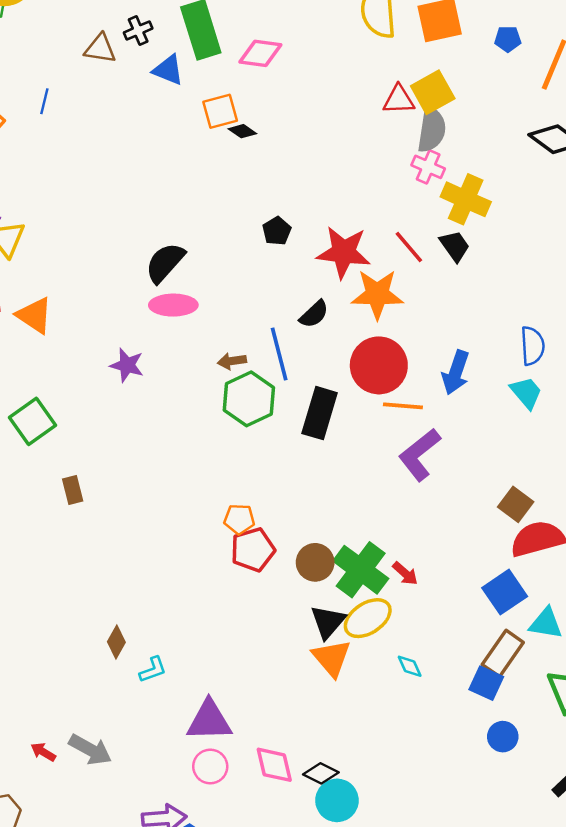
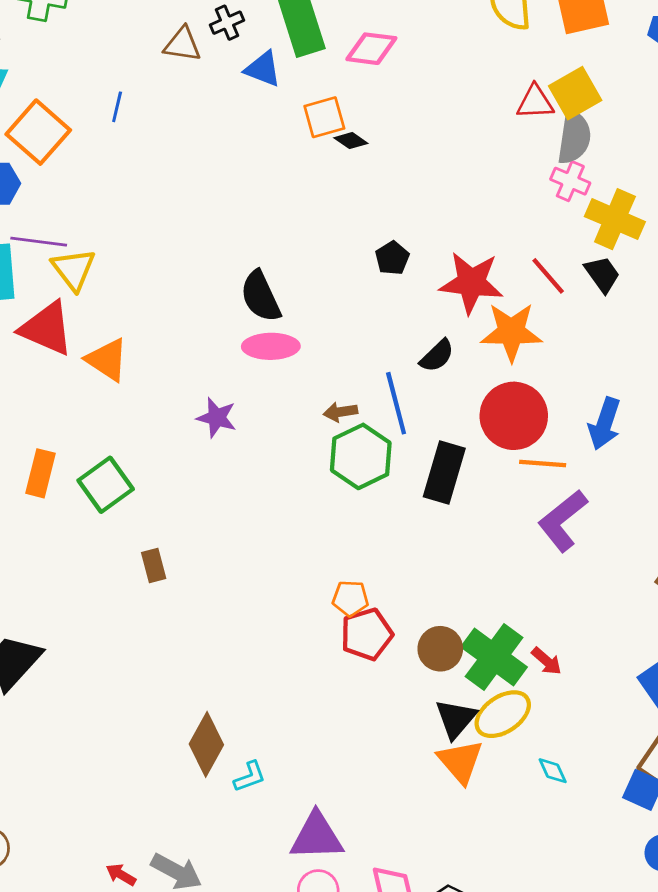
black semicircle: (165, 263) -> (261, 296), turned -66
brown diamond: (116, 642) -> (206, 744), size x1.6

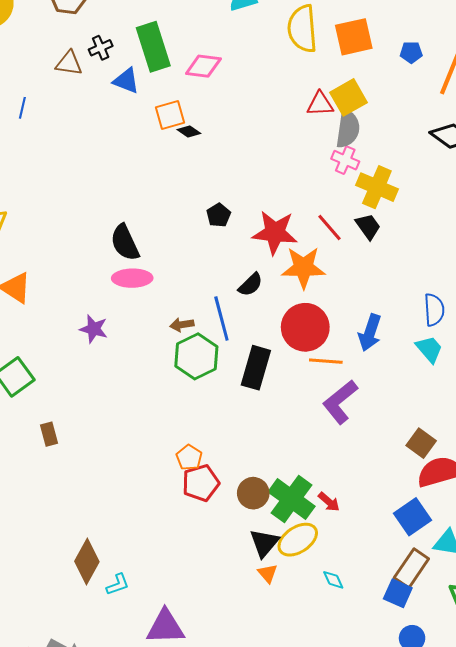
orange pentagon: (350, 598) -> (189, 457), turned 30
orange triangle: (460, 762) -> (268, 573), size x0.6

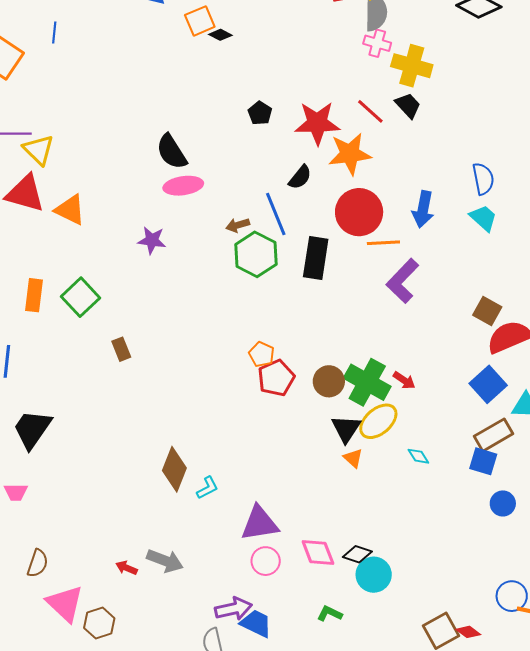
brown rectangle: (411, 568) -> (493, 435), turned 33

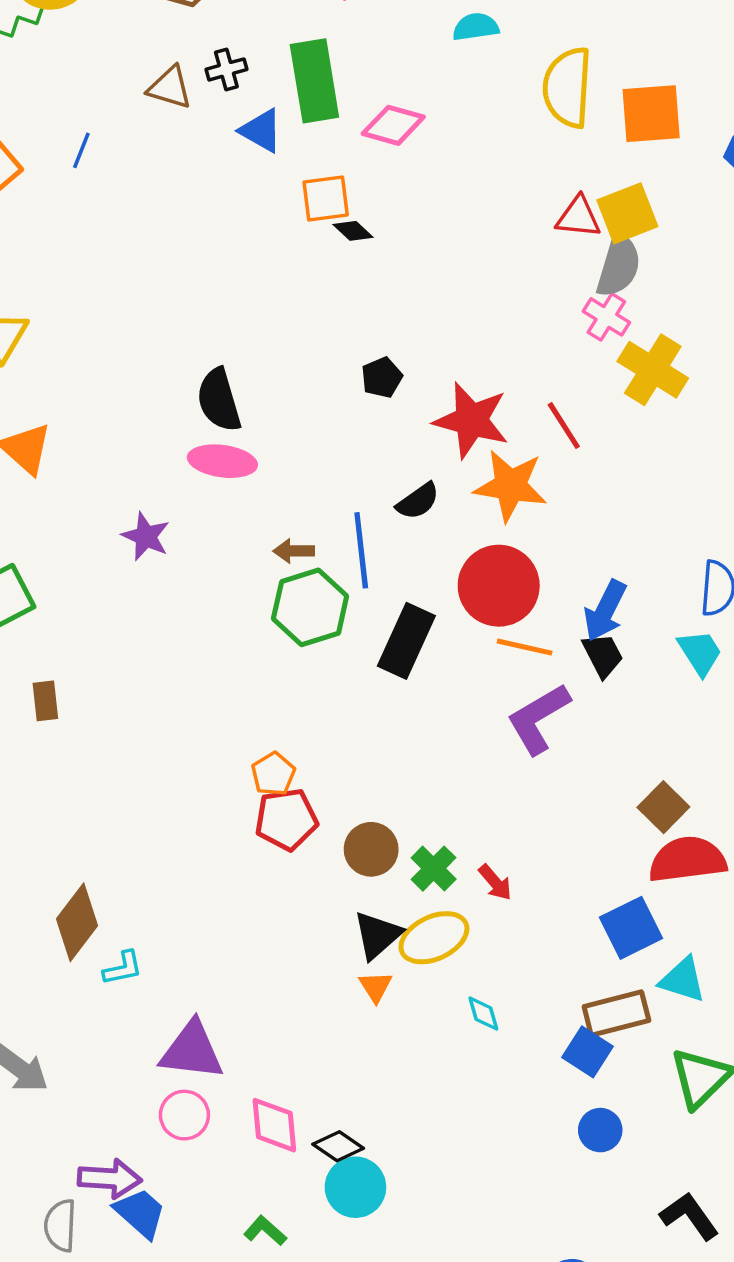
black trapezoid: (408, 105) -> (603, 655), moved
green cross: (367, 382) -> (434, 869), size x0.6

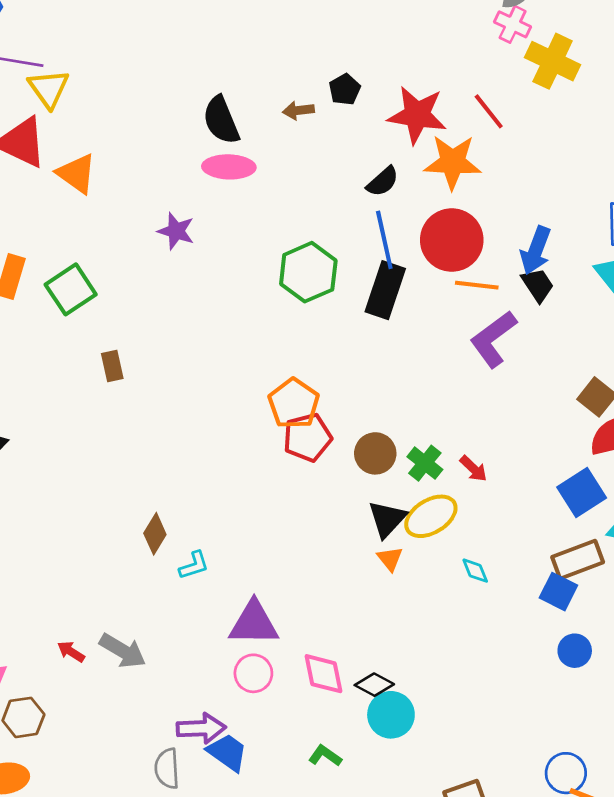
blue line: (361, 550) -> (384, 240), moved
brown arrow: (294, 551) -> (298, 110), moved
orange pentagon: (273, 774) -> (294, 404), size x1.5
brown diamond: (77, 922) -> (155, 534), size x0.7

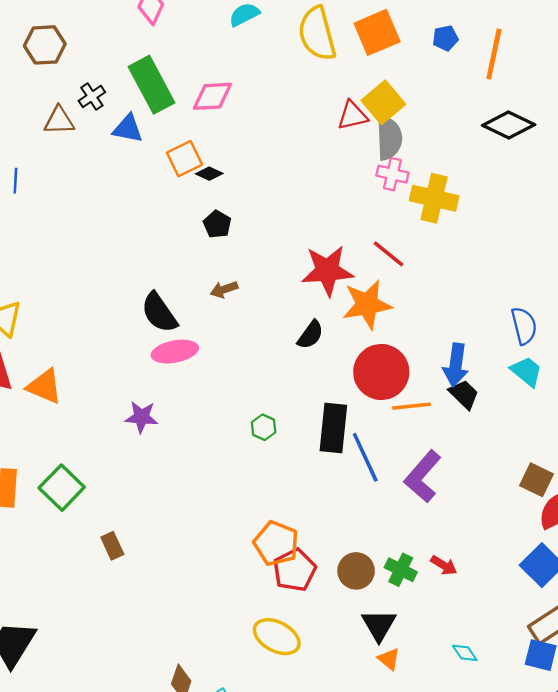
black pentagon: (345, 89) -> (217, 224), moved
blue line: (384, 240) -> (365, 457), moved
green hexagon: (308, 272) -> (264, 427), size x0.5
purple L-shape: (493, 339) -> (423, 476), moved
yellow ellipse: (431, 516) -> (277, 637), moved, turned 72

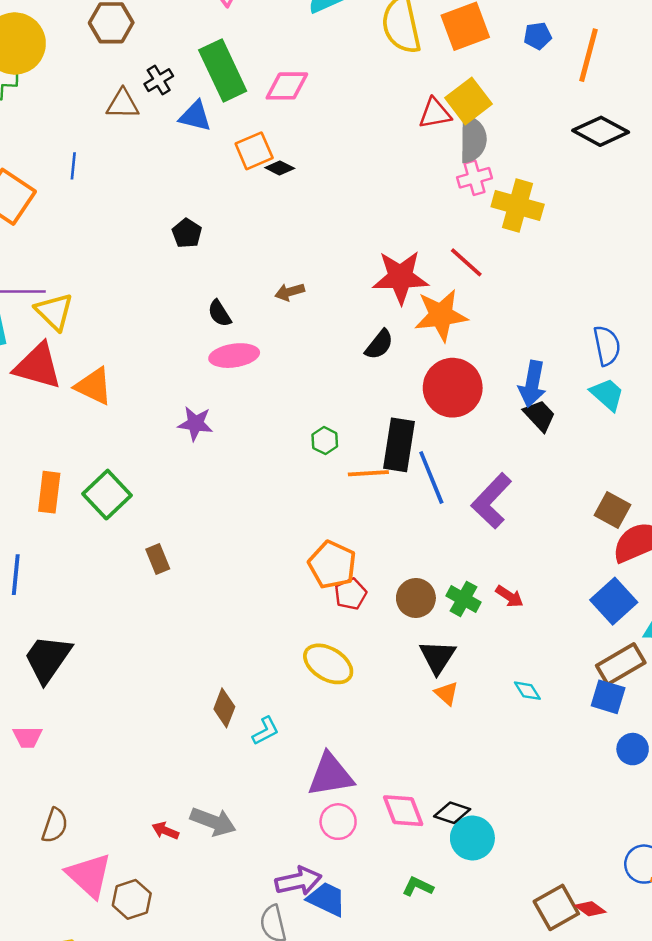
pink cross: (392, 174) -> (475, 178), turned -32
black pentagon: (217, 224) -> (187, 233), moved
black semicircle: (159, 313) -> (219, 313), size x0.6
orange line: (411, 406) -> (368, 473), moved
red pentagon: (294, 570) -> (350, 594), size x0.7

